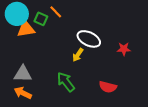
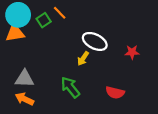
green square: (41, 19) -> (44, 20), turned 32
orange triangle: (26, 29) -> (15, 33), moved

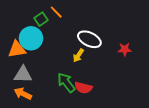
cyan circle: (18, 15) -> (31, 38), moved
orange triangle: (15, 33) -> (17, 49), moved
red semicircle: (115, 93) -> (83, 88), moved

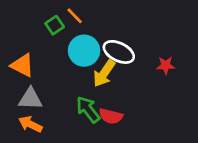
cyan circle: (31, 38) -> (84, 51), moved
orange triangle: (17, 49) -> (22, 65), turned 36
yellow arrow: (78, 55) -> (104, 73), size x1.5

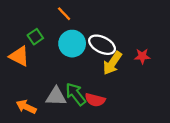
green square: (55, 25) -> (35, 37), moved
yellow arrow: (104, 73) -> (112, 63), moved
gray triangle: (30, 99) -> (56, 96), moved

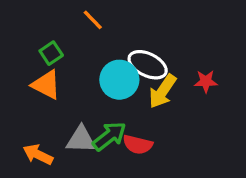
cyan circle: (72, 44) -> (119, 80), moved
orange triangle: (19, 56) -> (46, 85), moved
green arrow: (76, 94) -> (109, 136), turned 90

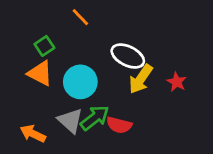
cyan circle: (119, 80) -> (80, 82), moved
red star: (206, 81) -> (177, 82), moved, turned 30
gray triangle: (81, 140) -> (70, 121), turned 40

